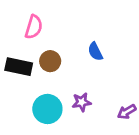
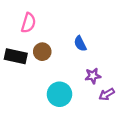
purple star: (82, 102) -> (93, 76), moved
cyan circle: (47, 109) -> (59, 94), moved

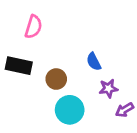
blue semicircle: (80, 44) -> (94, 62), moved
brown circle: (42, 52) -> (56, 79), moved

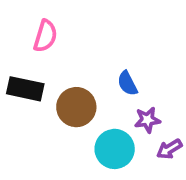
brown circle: (56, 79) -> (76, 107), size x1.4
cyan circle: (70, 110) -> (115, 149), moved

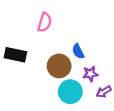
pink semicircle: (45, 36) -> (45, 22), moved
brown circle: (76, 107) -> (59, 66), moved

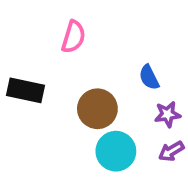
blue semicircle: (78, 51) -> (149, 77), moved
purple star: (90, 74) -> (168, 114), moved

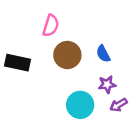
brown circle: (97, 109) -> (67, 55), moved
purple star: (168, 114) -> (107, 84), moved

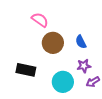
pink semicircle: (51, 26) -> (40, 20), turned -72
black rectangle: (17, 63) -> (26, 70), moved

